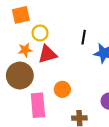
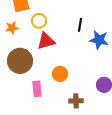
orange star: (25, 50) -> (12, 28), moved
pink rectangle: (38, 105) -> (37, 89), size x0.7

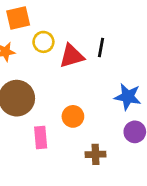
blue star: (99, 40) -> (128, 97), moved
red triangle: (46, 41) -> (72, 56), moved

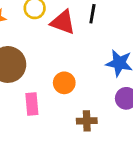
red triangle: (72, 56) -> (63, 22), turned 36

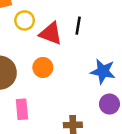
orange circle: (64, 83) -> (43, 67), moved

